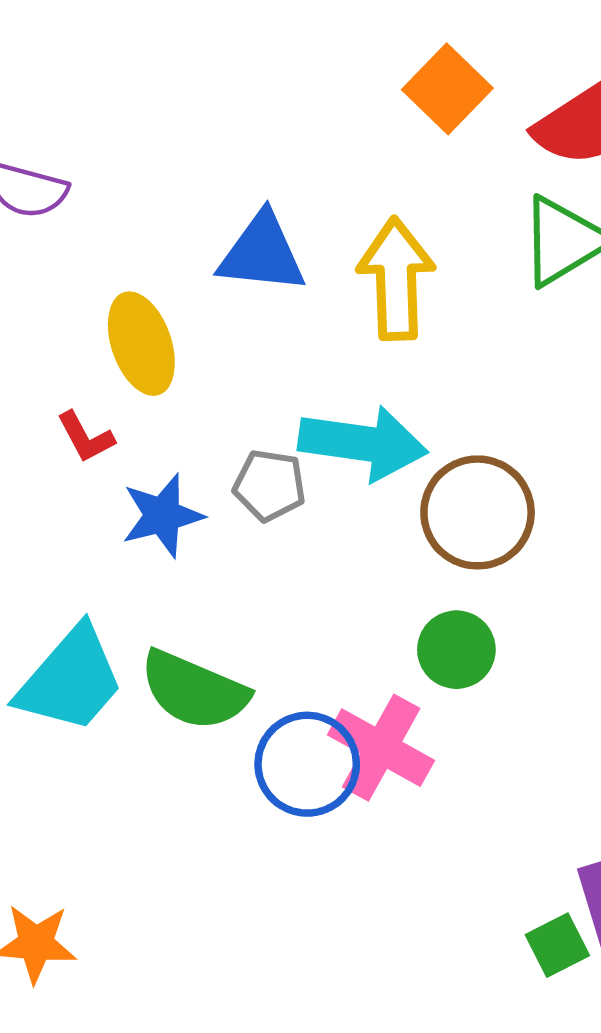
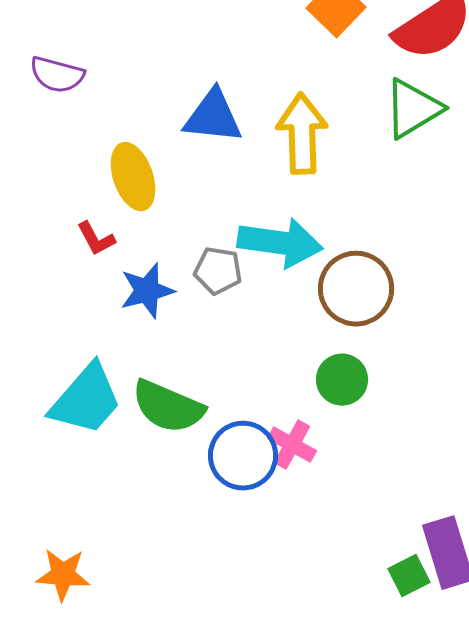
pink cross: (381, 748) -> (292, 445), size x0.7

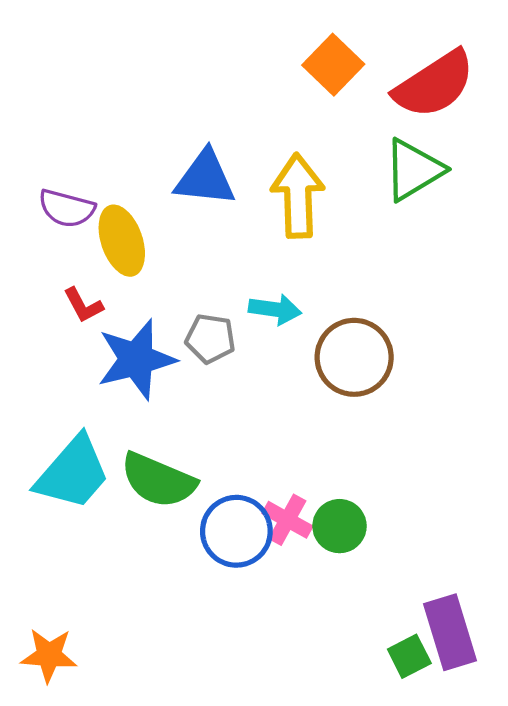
purple semicircle: (57, 75) -> (67, 208), moved
cyan arrow: (280, 243) -> (275, 309), size x0.6
blue star: (147, 291) -> (136, 359), size x1.4
green circle: (342, 380) -> (340, 526), moved

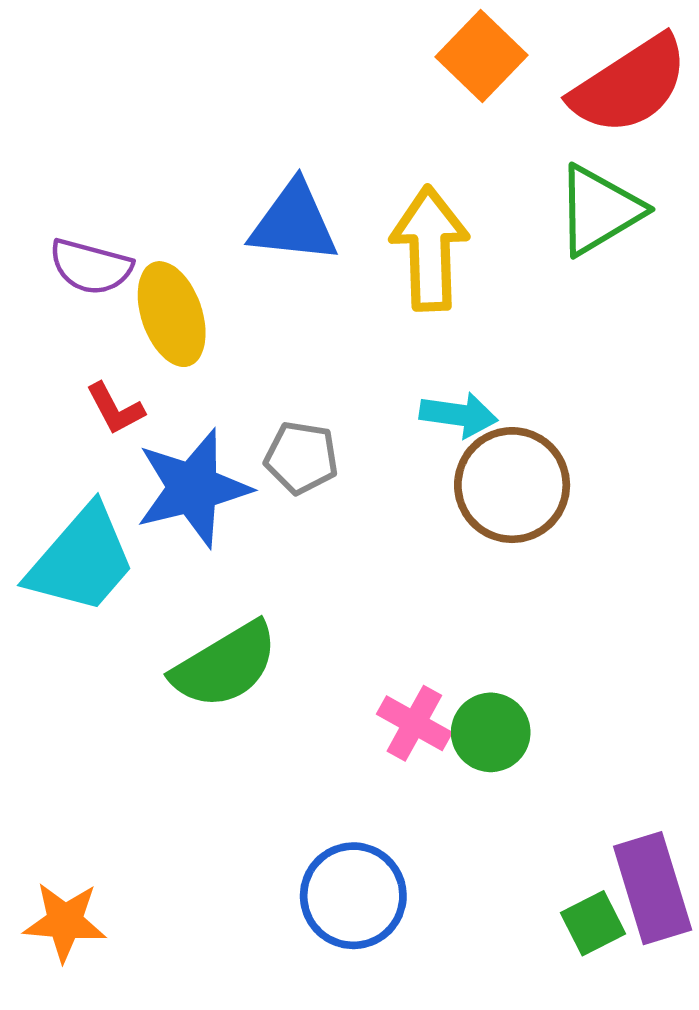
cyan arrow: (275, 309) -> (459, 415), moved
cyan trapezoid: (73, 473) -> (82, 560), moved
green semicircle: (158, 480) -> (225, 665), turned -54
blue circle: (236, 531) -> (353, 896), moved

